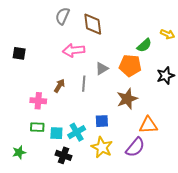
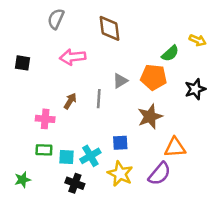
gray semicircle: (62, 16) -> (56, 19), moved
pink arrow: (74, 50) -> (73, 57), moved

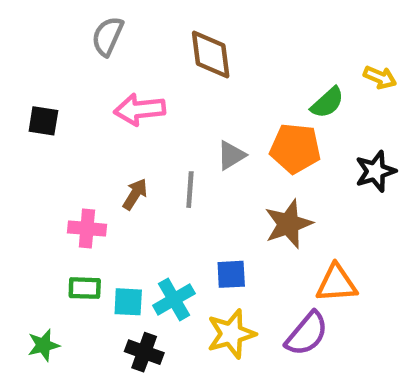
yellow star: (120, 174) -> (231, 334), turned 30

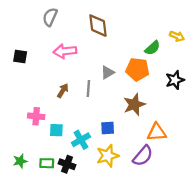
pink cross: (87, 229) -> (36, 116), moved
green rectangle: (85, 288) -> (47, 163), moved
cyan square: (128, 302) -> (56, 130), moved

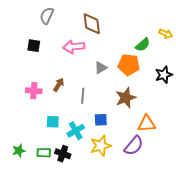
pink arrow: (65, 51) -> (74, 47), moved
black square: (20, 56) -> (34, 46), moved
gray line: (88, 89) -> (83, 96), moved
pink cross: (36, 116) -> (34, 91), moved

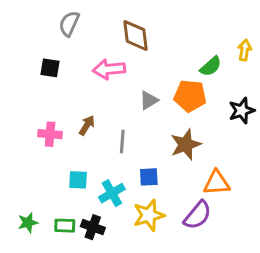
yellow arrow: (166, 34) -> (245, 50), turned -104

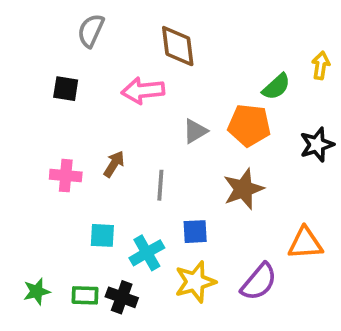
orange triangle: (217, 183) -> (305, 243), moved

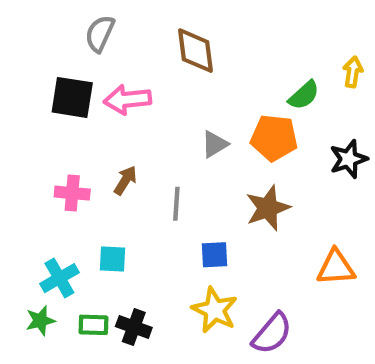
black square: (66, 89) -> (72, 97), size x1.5
pink arrow: (143, 91) -> (127, 100), moved
cyan cross: (147, 253) -> (59, 278), moved
yellow star: (195, 282) -> (215, 310), turned -30
purple semicircle: (259, 282) -> (272, 333), moved

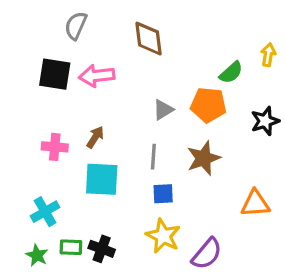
gray line: (176, 204) -> (153, 157), moved
cyan square: (113, 259) -> (102, 179), moved, size x1.6
green star: (40, 321) -> (37, 255), moved, turned -30

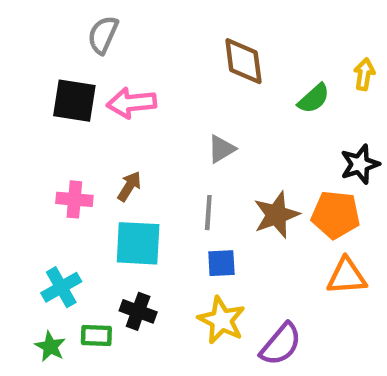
brown diamond: (149, 39) -> (243, 61), moved
orange pentagon: (208, 105) -> (336, 215), moved
black cross: (102, 249) -> (138, 311), moved

